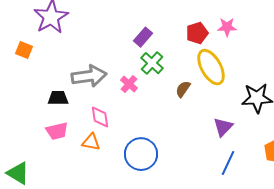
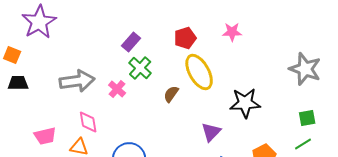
pink star: (227, 27) -> (232, 32), moved
black trapezoid: (58, 98) -> (18, 83), moved

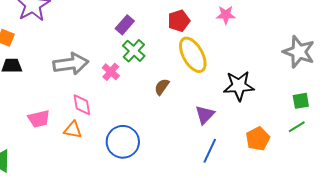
brown semicircle: (171, 94) -> (162, 87), moved

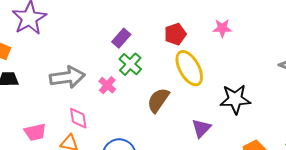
brown semicircle: (162, 87) -> (158, 100), size x1.5

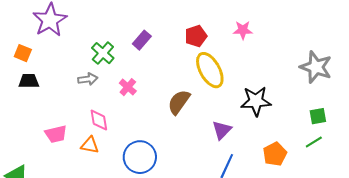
green cross: (130, 64) -> (103, 53), moved
gray arrow: (67, 77) -> (88, 79), size x0.6

